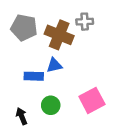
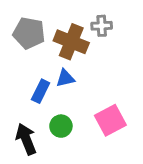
blue rectangle: (34, 76) -> (41, 91), turned -66
black arrow: (22, 116) -> (26, 139), size x1.5

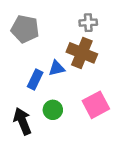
brown cross: (71, 42) -> (82, 53), moved

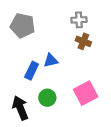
brown cross: (82, 53) -> (83, 41), moved, size x0.6

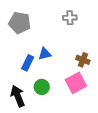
brown cross: (83, 41) -> (83, 60), moved

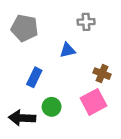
blue triangle: (45, 54) -> (68, 50), moved
black arrow: (18, 96) -> (22, 118), turned -65

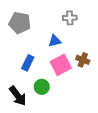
pink square: (93, 102) -> (61, 65), moved
black arrow: (22, 118) -> (18, 96), turned -130

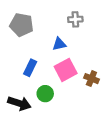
brown cross: (83, 60) -> (91, 79), moved
black arrow: (18, 96) -> (19, 103), turned -35

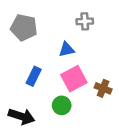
green circle: (45, 94) -> (62, 105), moved

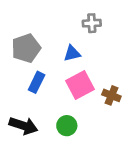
gray pentagon: (24, 27) -> (26, 48), moved, turned -30
green circle: (62, 105) -> (67, 126), moved

